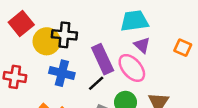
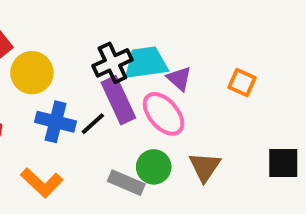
cyan trapezoid: (134, 21) -> (146, 63), moved
black cross: (64, 35) -> (112, 63), moved, turned -30
black line: (96, 83) -> (93, 124), moved

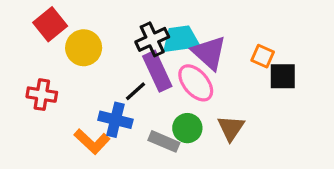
purple triangle: (179, 79) -> (209, 53), size x1.6
blue cross: (56, 122) -> (115, 120), moved
black square: (283, 163) -> (283, 76), moved

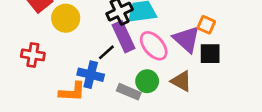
purple triangle: (209, 53) -> (187, 39), moved
black square: (283, 76) -> (210, 54), moved
brown triangle: (231, 128) -> (181, 81), turned -35
orange L-shape: (92, 141) -> (72, 92), turned -40

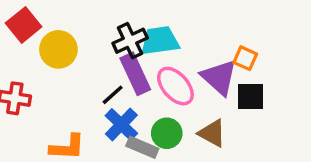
blue cross: (91, 75) -> (121, 125), moved, turned 30

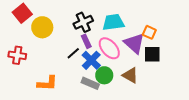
cyan trapezoid: (160, 41) -> (113, 22), moved
purple rectangle: (135, 74) -> (86, 41), size x0.6
blue cross: (121, 125) -> (91, 60), moved

